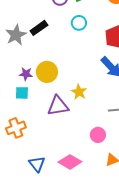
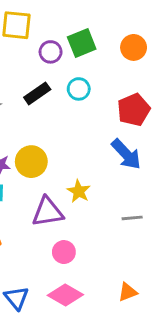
black rectangle: (39, 28) -> (37, 93), moved
pink circle: (98, 135) -> (64, 252), moved

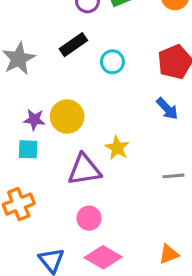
cyan circle: (79, 89) -> (112, 62), moved
blue arrow: (126, 154) -> (167, 109), size x0.7
pink circle: (64, 252) -> (89, 218), moved

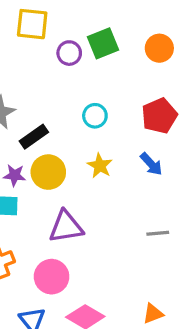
black rectangle: (73, 45) -> (34, 137), moved
yellow star: (117, 148) -> (100, 166), moved
pink circle: (89, 218) -> (52, 277), moved, size x1.4

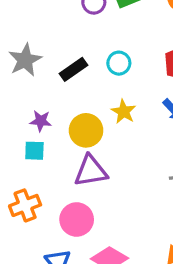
black rectangle: (34, 137) -> (74, 69), moved
yellow circle: (48, 172) -> (86, 130), moved

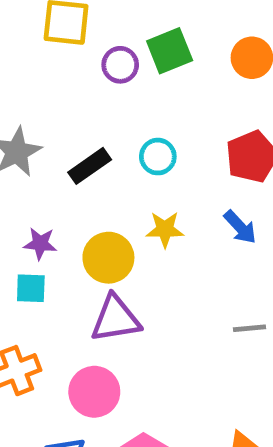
yellow star: (124, 112) -> (165, 229), turned -30

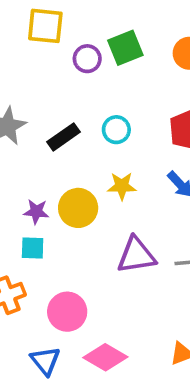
purple star: (40, 244) -> (36, 212), moved
cyan square: (31, 288) -> (33, 248), moved
purple triangle: (115, 319) -> (136, 255), moved

